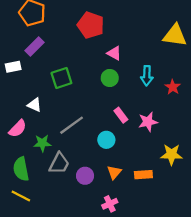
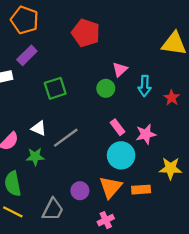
pink triangle: (114, 53) -> (120, 69), moved, turned 48
white triangle: (34, 105) -> (39, 128), moved
cyan circle: (106, 140) -> (121, 155), moved, size x1.5
gray trapezoid: (59, 163) -> (53, 210), moved
orange triangle: (114, 172) -> (110, 187), size x1.5

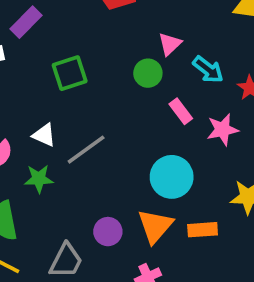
cyan arrow: (145, 86) -> (208, 69), turned -54
pink rectangle: (118, 127) -> (181, 111), moved
pink star: (146, 134) -> (223, 130), moved

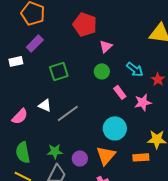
pink triangle: (170, 44) -> (106, 46), moved
green star: (39, 179) -> (55, 151), moved
orange rectangle: (203, 230) -> (141, 157), moved

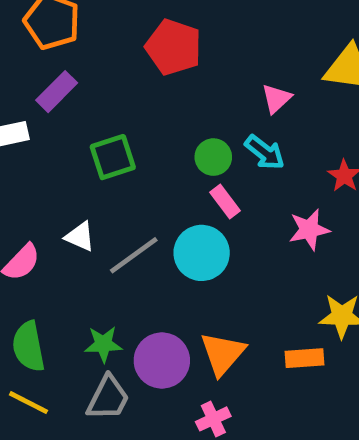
pink triangle: (106, 46) -> (276, 99), moved
cyan arrow: (135, 69) -> (265, 152), moved
pink rectangle: (120, 92) -> (225, 201), moved
cyan circle: (115, 128) -> (202, 253), moved
purple circle: (80, 158) -> (162, 360), size x1.5

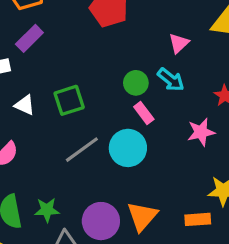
green square: (113, 157) -> (69, 100), moved
white triangle: (80, 237) -> (25, 105), moved
green star: (103, 344) -> (47, 210), moved

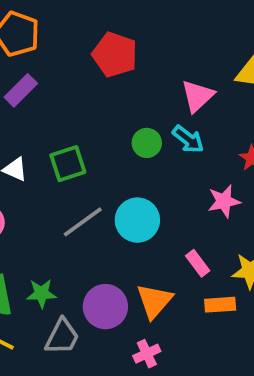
pink triangle: (179, 43) -> (198, 96), size x1.4
pink rectangle: (144, 113) -> (198, 263), moved

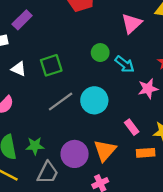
cyan arrow: (188, 139) -> (125, 64), moved

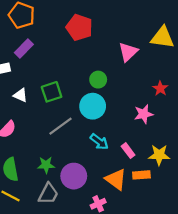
cyan arrow: (125, 64) -> (99, 142), moved
cyan circle: (94, 100) -> (93, 106), moved
green star: (35, 146) -> (46, 165), moved
orange triangle: (105, 150) -> (116, 179), moved, turned -35

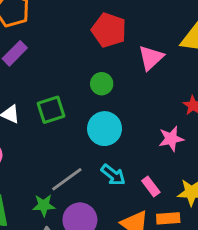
red pentagon: (79, 27) -> (109, 30), moved
green circle: (98, 80) -> (102, 84), moved
gray line: (60, 126) -> (67, 179), moved

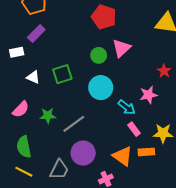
pink triangle: (151, 58) -> (121, 48), moved
cyan arrow: (113, 175) -> (127, 107), moved
green star: (44, 205) -> (48, 116), moved

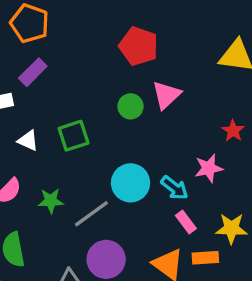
cyan circle: (101, 88) -> (131, 183), moved

